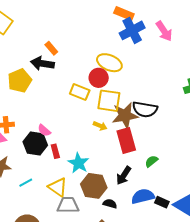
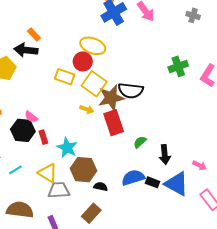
yellow square: (109, 101) -> (94, 84), turned 30
black arrow: (124, 176) -> (165, 155), moved, turned -36

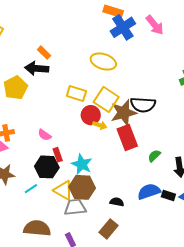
red circle: (83, 61) -> (91, 115), moved
black hexagon: (23, 130) -> (47, 167), moved
brown hexagon: (84, 170) -> (82, 187), moved

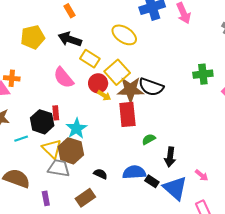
black arrow: (37, 68) -> (70, 39), moved
pink semicircle: (45, 135) -> (64, 78), moved, size x1.6

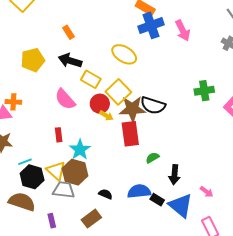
black hexagon: (42, 122) -> (32, 177), moved

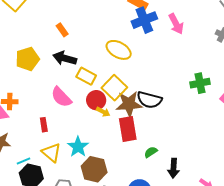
red rectangle: (59, 135) -> (44, 125), moved
yellow triangle: (56, 171) -> (51, 152), moved
brown hexagon: (75, 172) -> (94, 169), moved

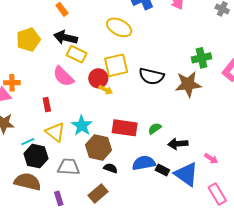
yellow rectangle: (86, 76) -> (77, 54), moved
yellow square: (114, 88) -> (116, 65), turned 35
brown star: (129, 104) -> (188, 84), moved
red rectangle: (128, 129) -> (125, 128), moved, turned -70
black arrow: (174, 168) -> (178, 144), turned 84

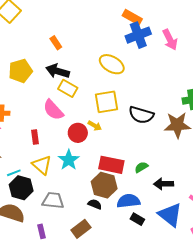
red circle: (98, 78) -> (78, 133), moved
brown hexagon: (99, 147) -> (104, 185), moved
black rectangle: (162, 170) -> (137, 219), moved

